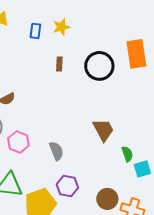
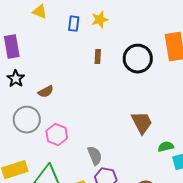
gray semicircle: (56, 151) -> (95, 156), moved
green semicircle: (127, 154) -> (166, 147), turned -84

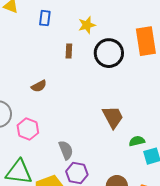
yellow star: (100, 20) -> (87, 25), moved
brown semicircle: (46, 92) -> (39, 86), moved

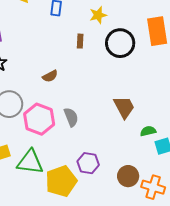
pink hexagon: (28, 129) -> (39, 119), size x1.4
gray semicircle: (66, 150) -> (71, 117), moved

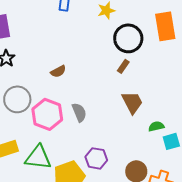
brown rectangle: (80, 41) -> (123, 66), moved, turned 32

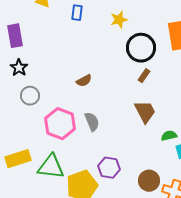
brown rectangle: (123, 66) -> (144, 76), moved
brown semicircle: (58, 71) -> (84, 81), moved
gray circle: (17, 99) -> (30, 96), moved, size x0.7

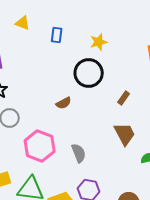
black circle: (141, 48) -> (89, 73), moved
gray semicircle: (92, 122) -> (79, 153), moved

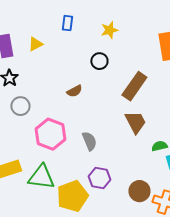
yellow triangle: (23, 23) -> (35, 44), moved, turned -49
black circle: (89, 73) -> (99, 61), size x0.6
brown rectangle: (124, 98) -> (134, 86), size x2.0

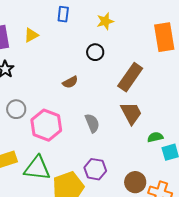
gray circle: (20, 106) -> (16, 109), moved
gray semicircle: (89, 141) -> (92, 123), moved

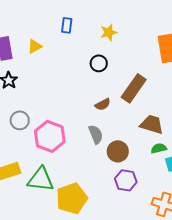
brown semicircle: (70, 82) -> (103, 104), moved
brown trapezoid: (131, 113) -> (152, 124), moved, turned -45
purple hexagon: (95, 169) -> (126, 180), moved
brown circle: (135, 182) -> (118, 151), moved

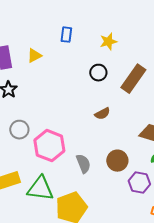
brown rectangle: (134, 88) -> (133, 79), moved
gray semicircle: (96, 134) -> (83, 164), moved
purple hexagon: (126, 180) -> (139, 183), moved

